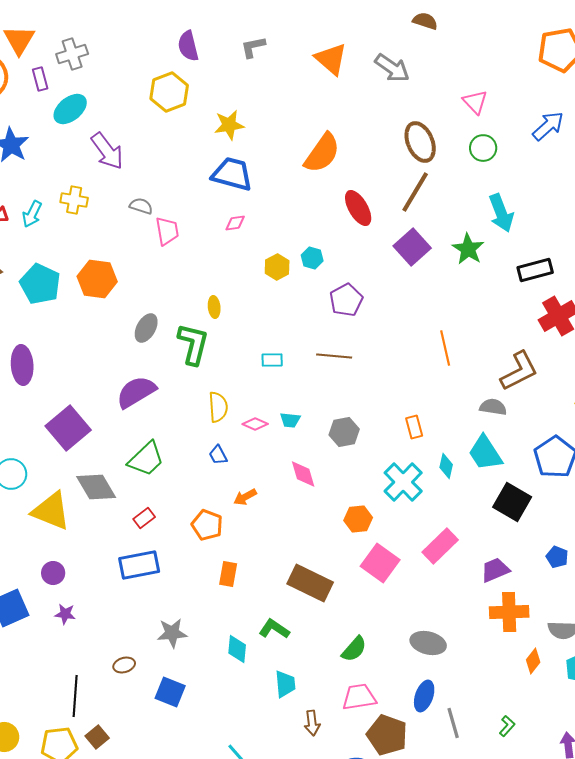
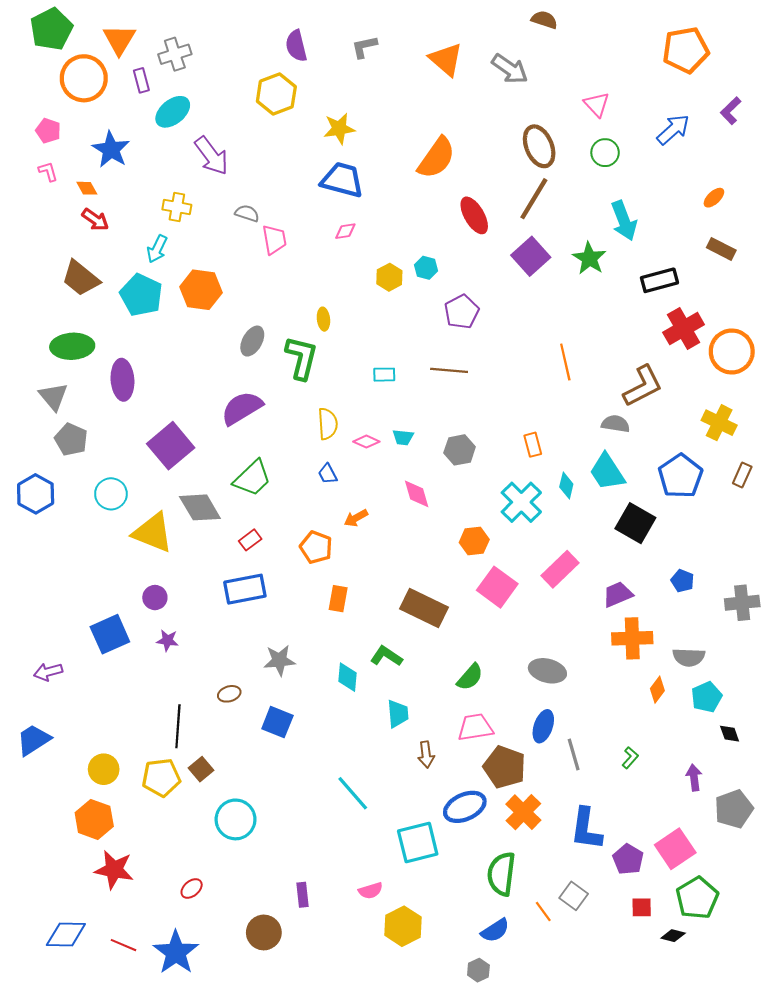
cyan arrow: (32, 214) -> (157, 249), moved

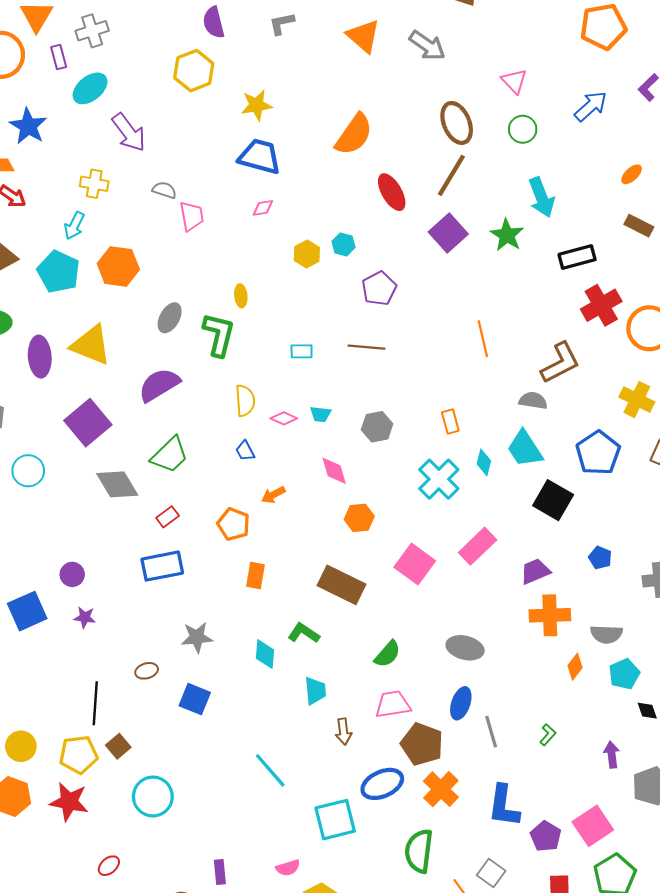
yellow triangle: (153, 533) -> (91, 345), moved
orange hexagon: (474, 541) -> (359, 518), moved
red star: (114, 870) -> (69, 802), moved

